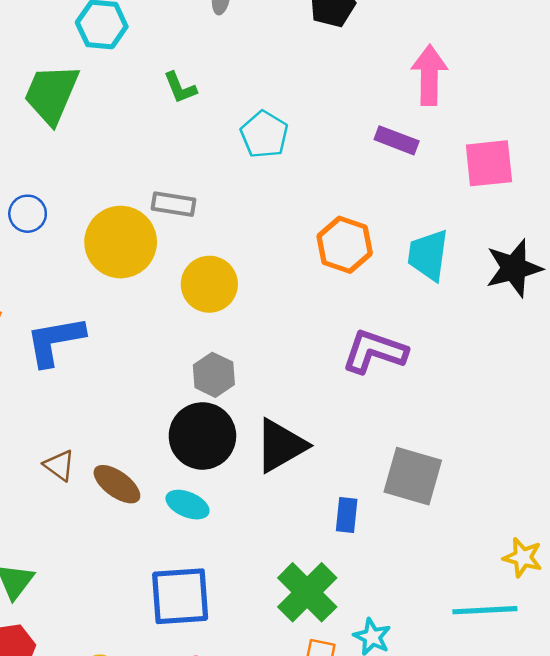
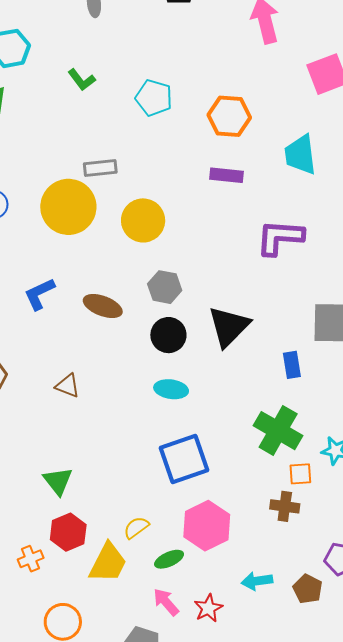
purple rectangle: (397, 140) -> (227, 175), moved
orange hexagon: (345, 245) -> (229, 116), moved
blue L-shape: (55, 341) -> (39, 294), size x0.7
black circle: (202, 436) -> (168, 335), size x0.7
brown ellipse: (117, 484) -> (103, 306), moved

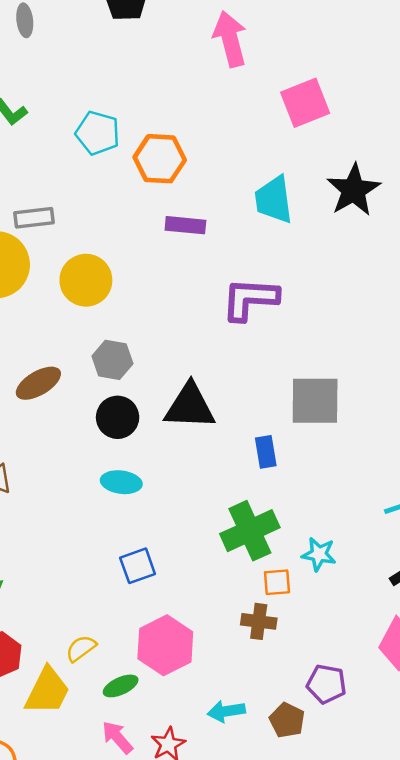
orange hexagon: (229, 116) -> (160, 159), moved
brown ellipse: (103, 306) -> (38, 383), turned -51
black triangle: (229, 326) -> (190, 406), turned 48
green cross: (278, 431) -> (250, 531), turned 36
blue square: (184, 459) -> (138, 566), size x0.6

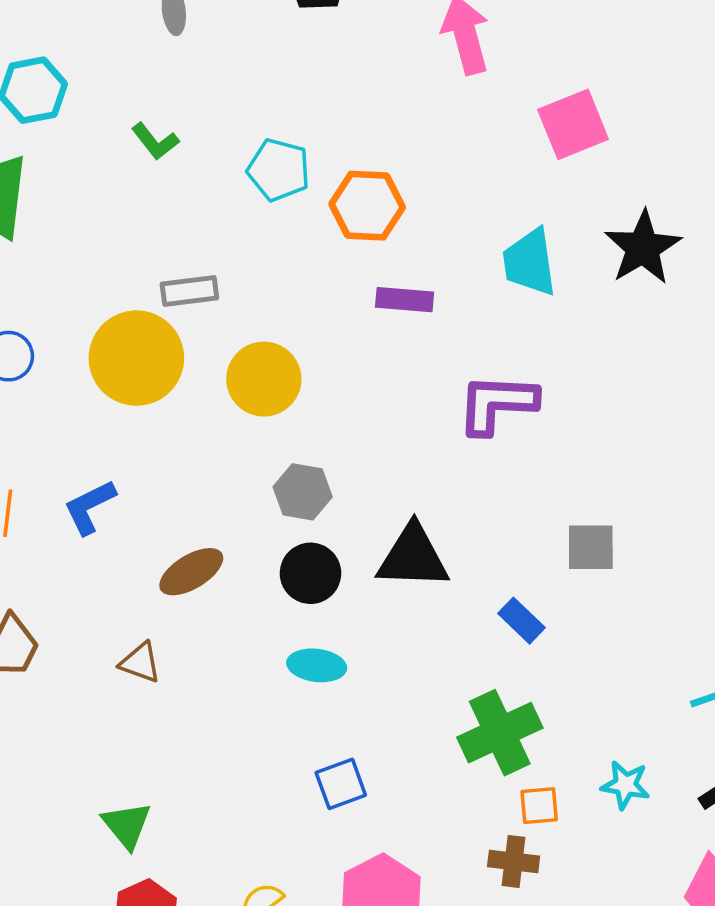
brown ellipse: (38, 383) -> (191, 572), moved
gray square: (315, 401) -> (591, 547), size x0.7
blue rectangle: (266, 452) -> (522, 621), turned -36
cyan star: (319, 554) -> (625, 785), moved

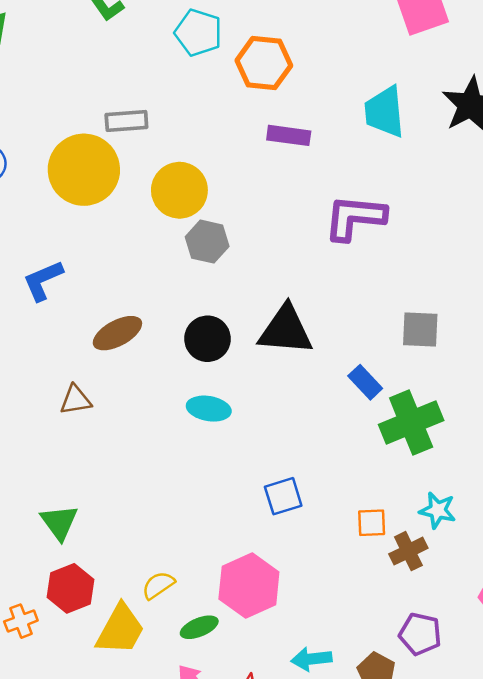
gray hexagon: (303, 492) -> (207, 242), moved
brown triangle: (140, 663) -> (76, 400), turned -32
green cross: (500, 733) -> (411, 422), moved
blue square: (341, 784) -> (283, 496), moved
brown cross: (514, 861) -> (408, 551), moved, turned -36

